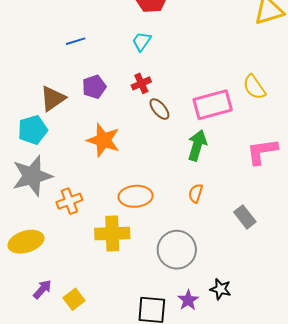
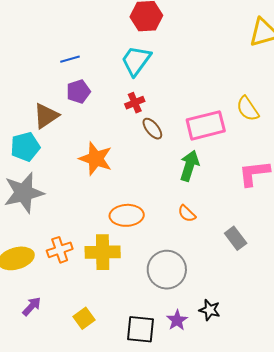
cyan trapezoid: (142, 41) -> (136, 61), size x1.6
purple pentagon: (94, 87) -> (78, 92), moved
orange semicircle: (196, 193) -> (187, 214), turned -66
orange cross: (69, 201) -> (60, 250), moved
yellow square: (74, 299) -> (84, 318), moved

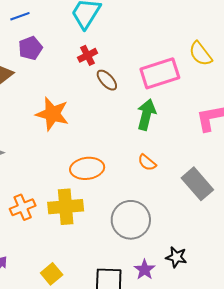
gray rectangle: (236, 238) -> (197, 184), size x1.4

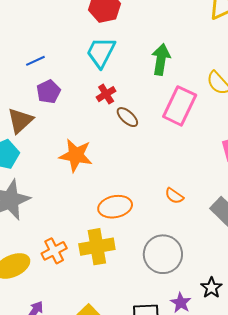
pink rectangle: (160, 73) -> (180, 106), turned -42
green arrow: (146, 115) -> (161, 60), moved
black star: (176, 257) -> (211, 288), turned 30

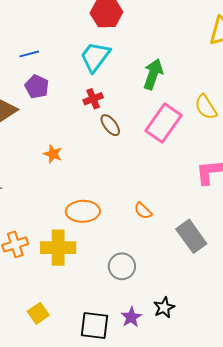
purple pentagon: (49, 92) -> (37, 87), turned -30
orange star: (76, 155) -> (53, 154), size x0.6
gray circle: (163, 254) -> (122, 266), size x0.7

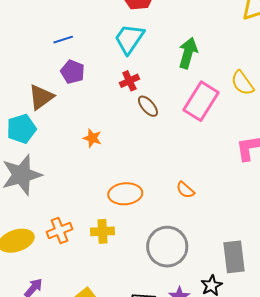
gray rectangle: (191, 236) -> (234, 257), moved, turned 32
yellow cross: (58, 248) -> (103, 231), size x0.7
gray circle: (122, 266) -> (167, 247), size x1.5

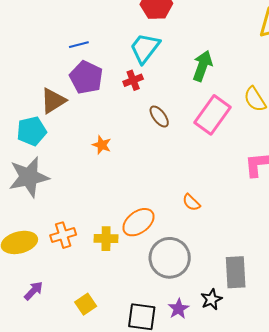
purple pentagon: (73, 72) -> (86, 77), size x1.4
red cross: (129, 81) -> (133, 80), moved
orange ellipse: (125, 194) -> (138, 222), moved, turned -36

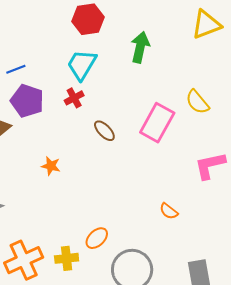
green arrow: (202, 66) -> (140, 47), moved
orange semicircle: (191, 202) -> (169, 211), moved
orange ellipse: (138, 222) -> (97, 238), size x0.7
orange cross: (63, 235) -> (24, 260), size x1.5

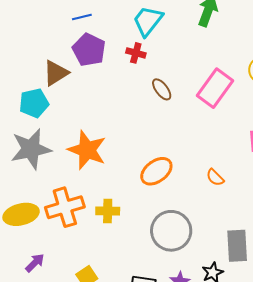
red cross: (74, 98) -> (136, 53), turned 36
orange star: (51, 166) -> (87, 150), moved, size x2.0
orange ellipse: (97, 238) -> (156, 171), moved, size x1.4

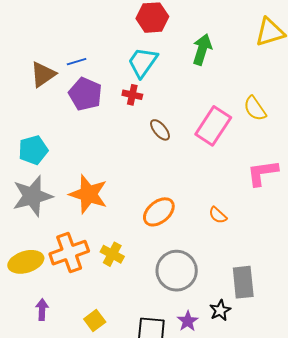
brown triangle: (56, 73) -> (43, 74), moved
yellow cross: (108, 211) -> (112, 254), turned 30
purple arrow: (35, 263) -> (42, 310), turned -40

